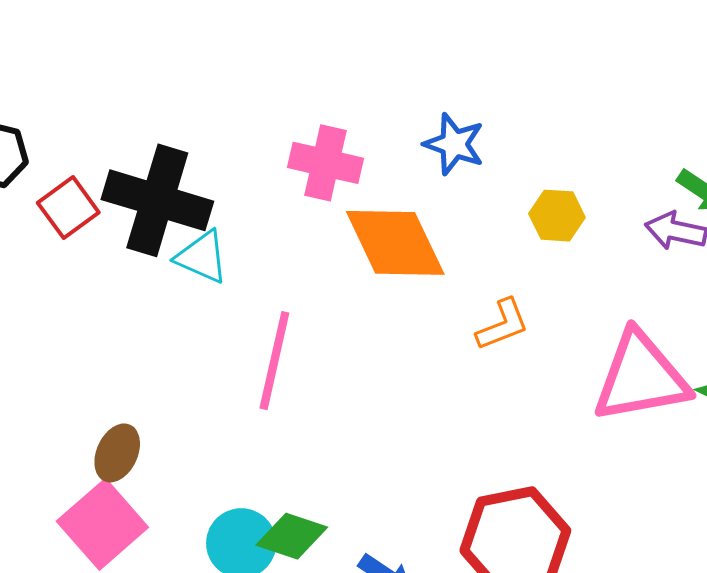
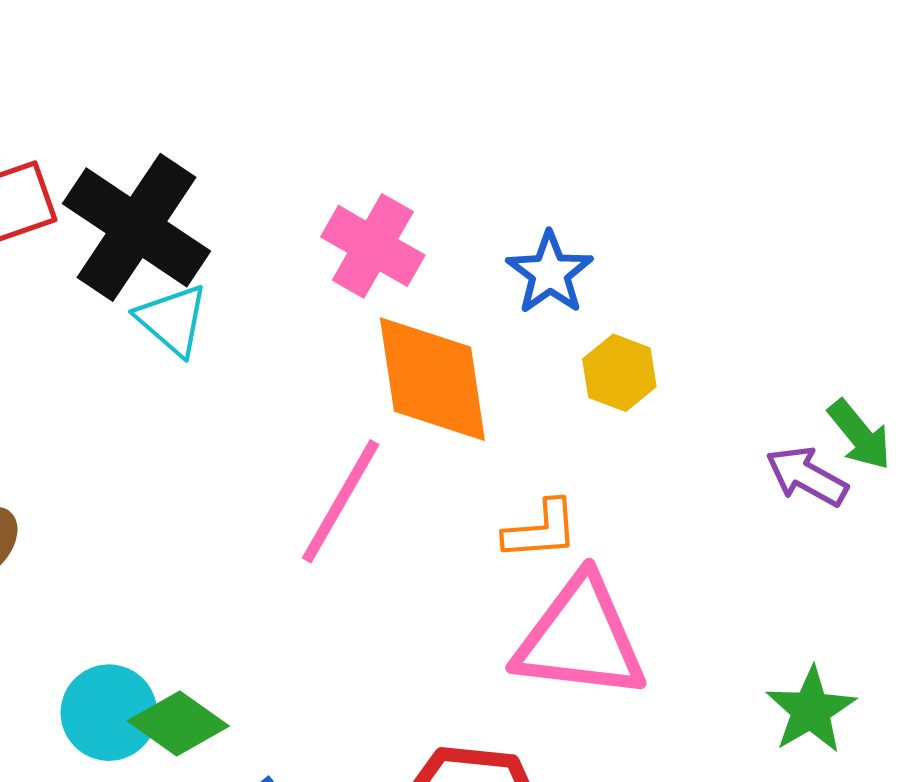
yellow hexagon: (557, 216) -> (619, 373), moved
pink line: (274, 361) -> (341, 501), moved
pink triangle: (641, 377) -> (580, 638), moved

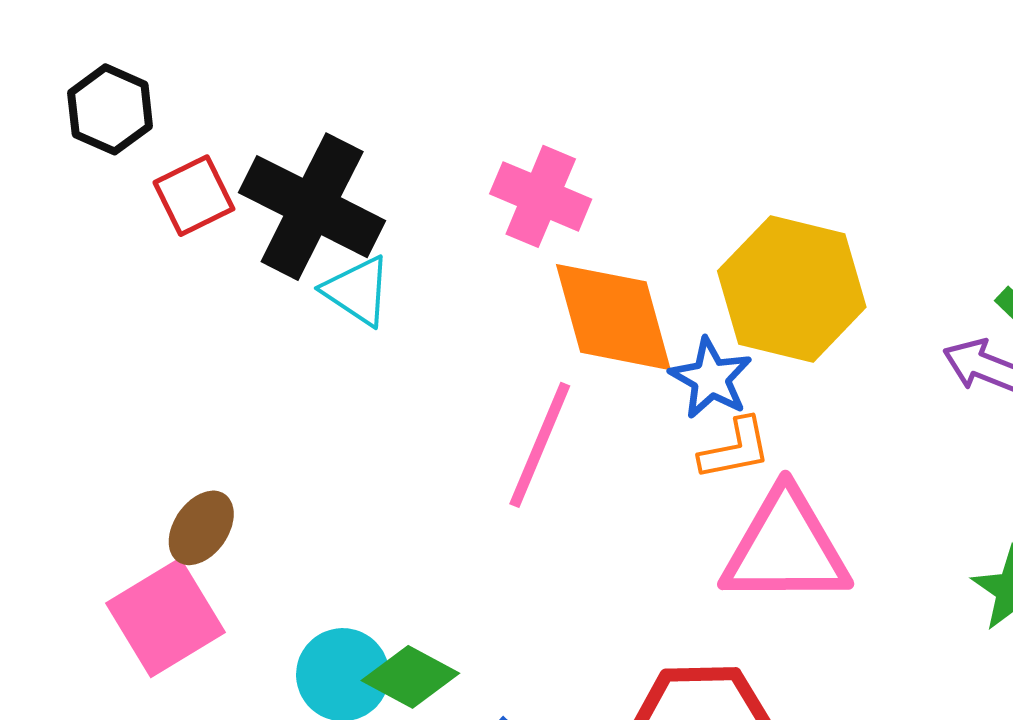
blue star: (550, 273) -> (711, 378), moved
yellow hexagon: (619, 373) -> (792, 289), size x2.0

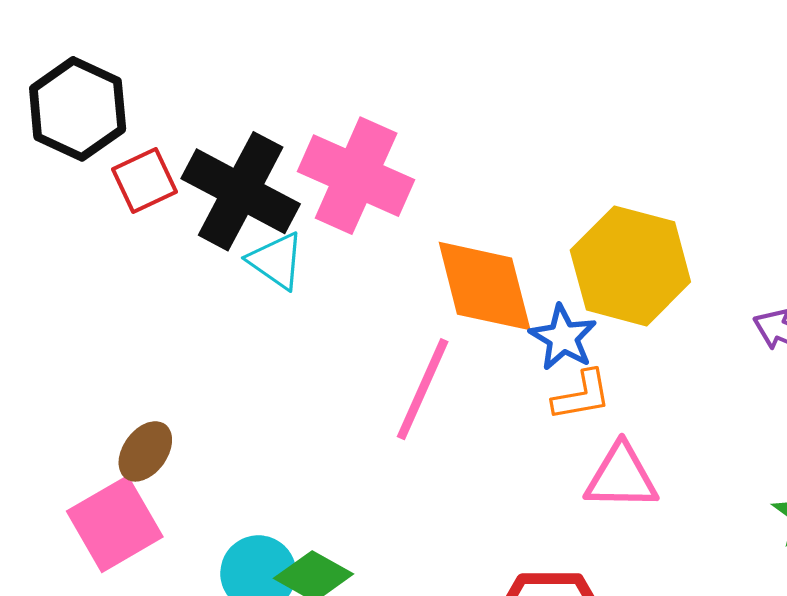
black hexagon: (110, 109) -> (78, 109), size x1.4
pink cross: (541, 196) -> (356, 176), moved, size x1.4
pink triangle: (786, 548) -> (621, 477), size x0.7

